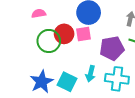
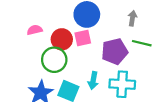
pink semicircle: (39, 13) -> (35, 30), moved
green circle: (49, 41) -> (54, 60), moved

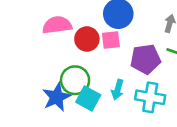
pink semicircle: (35, 30) -> (57, 25), size x1.6
green circle: (54, 60) -> (75, 80), moved

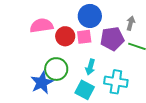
purple pentagon: (145, 59) -> (112, 39), moved
cyan arrow: (118, 90) -> (90, 67), moved
cyan square: (88, 98) -> (85, 90), moved

